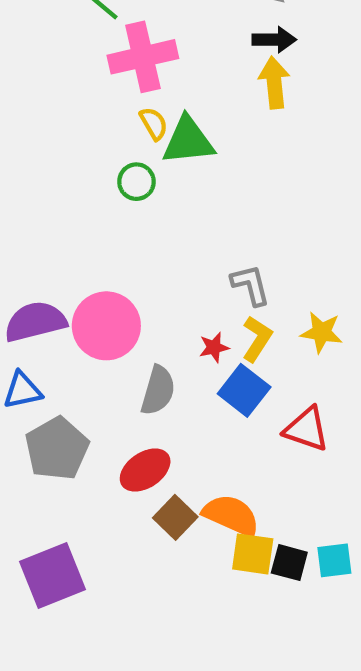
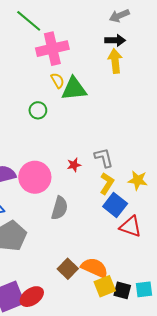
green circle: (136, 182) -> (38, 110), moved
red star: (214, 347) -> (74, 165), moved
blue square: (244, 390) -> (115, 205), moved
red ellipse: (145, 470) -> (32, 297), moved
yellow square: (253, 554) -> (105, 286), turned -30

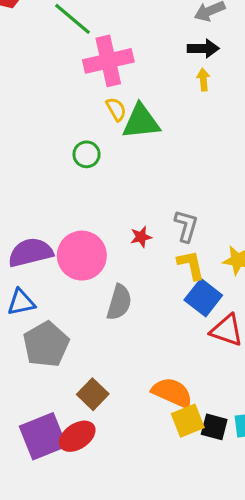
yellow arrow: (115, 61) -> (203, 80), size x0.6
gray L-shape: (104, 158) -> (186, 226), turned 30
yellow L-shape: (107, 183) -> (191, 265), turned -45
brown square: (68, 269) -> (93, 394), moved

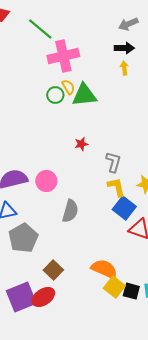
green circle: (87, 154) -> (55, 95), moved
red star: (141, 237) -> (81, 144), moved
pink circle: (82, 256) -> (46, 181), size x0.7
yellow square: (188, 421) -> (114, 287), turned -30

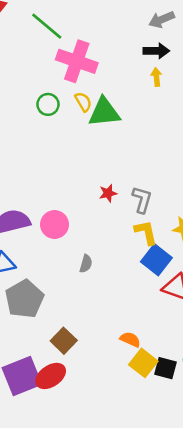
pink cross: (63, 56) -> (77, 61), turned 32
green circle: (55, 95) -> (48, 104), moved
red star: (81, 144) -> (108, 193), moved
gray semicircle: (70, 211) -> (86, 264), size x0.6
orange semicircle: (104, 269) -> (130, 339), size x0.6

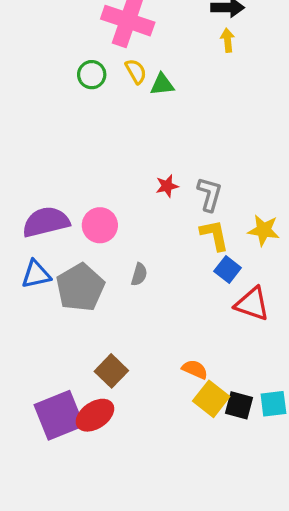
green triangle: (104, 112) -> (162, 84), size x0.6
blue square: (156, 260) -> (228, 269), size x0.7
gray pentagon: (24, 299) -> (80, 287), moved

